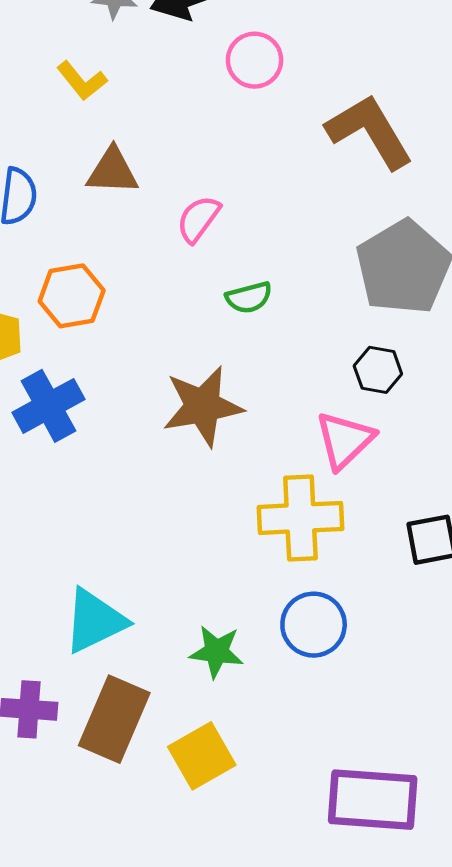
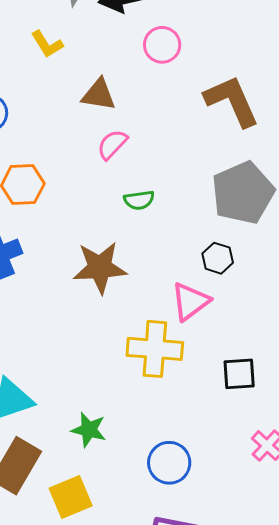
brown triangle: (112, 171) -> (99, 95), moved
blue circle: (314, 625) -> (169, 463), moved

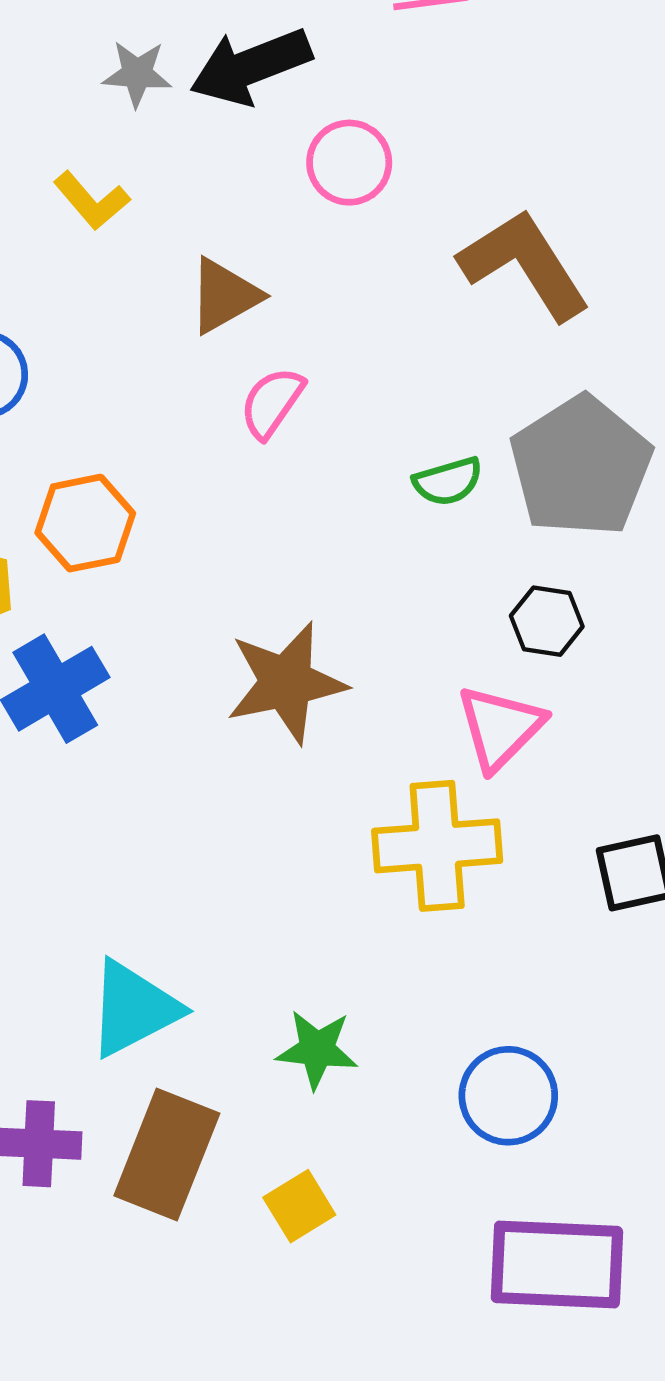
brown triangle: (99, 95) -> (224, 296), turned -30
green semicircle: (139, 200) -> (448, 481), moved
yellow square: (71, 497) -> (299, 1206), size x0.7

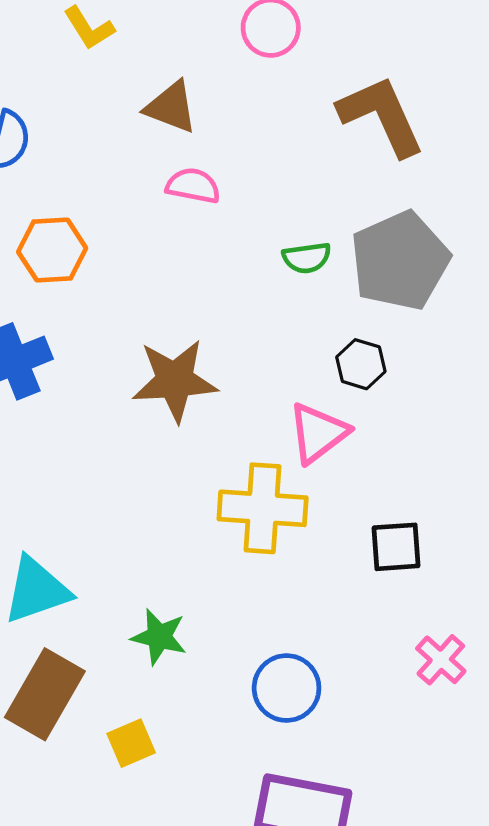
brown triangle: (224, 296) -> (171, 107), turned 42
pink semicircle: (272, 403) -> (193, 186), turned 58

